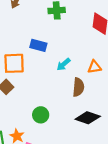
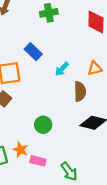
blue rectangle: (38, 45) -> (33, 52), turned 35

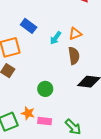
orange triangle: (95, 68) -> (75, 34), moved

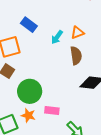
green circle: (45, 89) -> (30, 91), moved, size x1.5
pink rectangle: (45, 121) -> (52, 111), moved

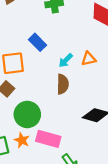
brown semicircle: (76, 56) -> (63, 84), moved
pink rectangle: (52, 111) -> (48, 139), size x1.5

